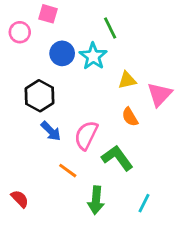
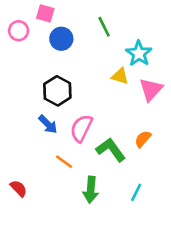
blue circle: (62, 53) -> (61, 39), moved
cyan star: (93, 56) -> (139, 53), moved
yellow triangle: (127, 80) -> (120, 76), turned 30
black hexagon: (40, 96) -> (57, 91), moved
orange semicircle: (130, 117) -> (143, 139), moved, turned 72

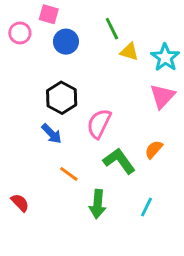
cyan star: (139, 53) -> (165, 57), moved
yellow triangle: (120, 76) -> (129, 52), moved
pink semicircle: (81, 128) -> (99, 124), moved

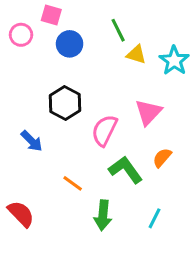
pink triangle: (162, 96) -> (148, 112), moved
blue arrow: (52, 134) -> (32, 141), moved
red semicircle: (20, 203) -> (21, 214), size x1.4

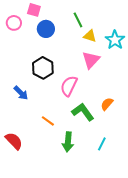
pink triangle: (148, 112) -> (91, 60), moved

